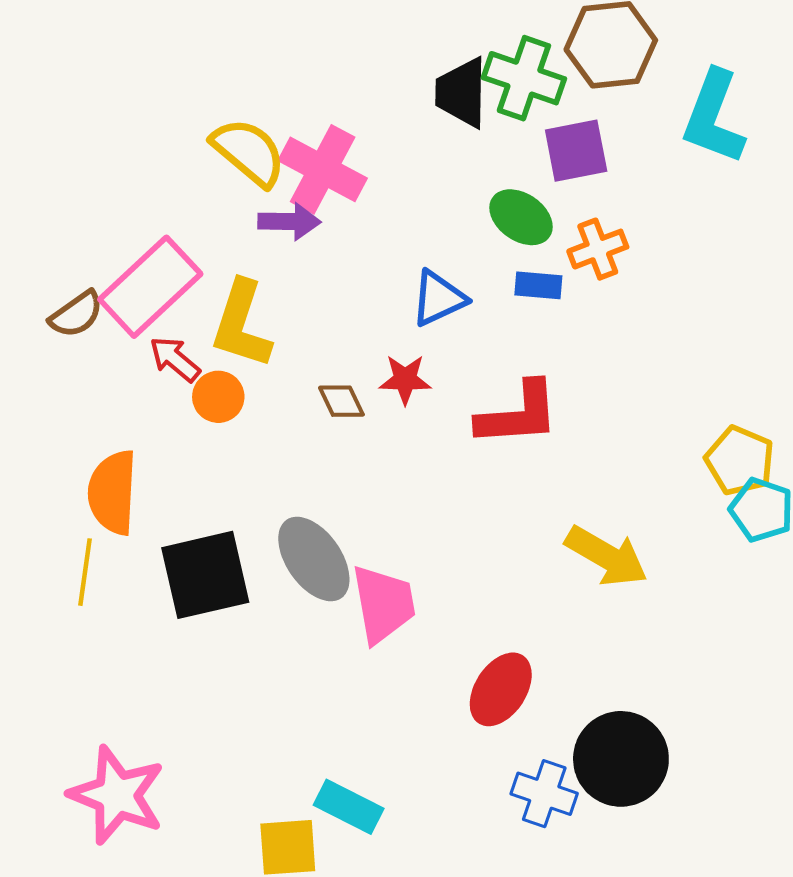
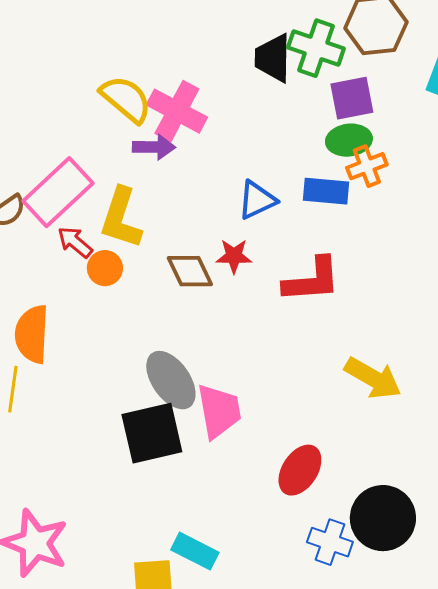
green ellipse: (521, 217) -> (349, 140), moved, turned -42
blue rectangle: (538, 285) -> (326, 191), size x1.4
brown diamond: (341, 401) -> (190, 271), size x1.4
black square: (205, 575) -> (152, 433), moved

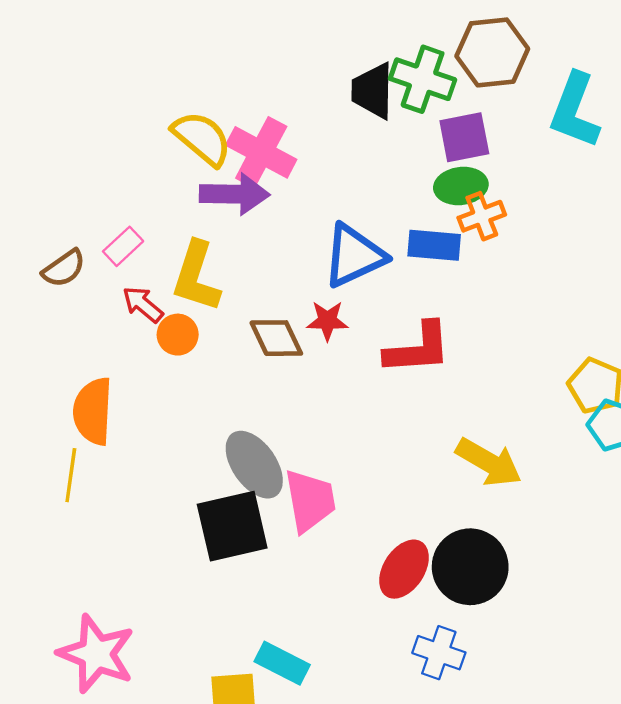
purple arrow: (154, 147) -> (235, 194), size x1.4
pink rectangle: (58, 192) -> (123, 246), size x0.5
blue triangle: (257, 200) -> (354, 256), size x1.4
black circle: (383, 518) -> (470, 567), moved

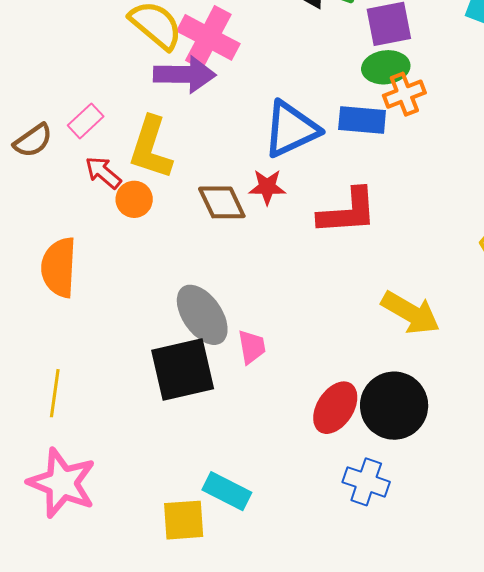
yellow line: (71, 475) -> (55, 393), moved
pink trapezoid: (310, 501) -> (252, 347), size x0.6

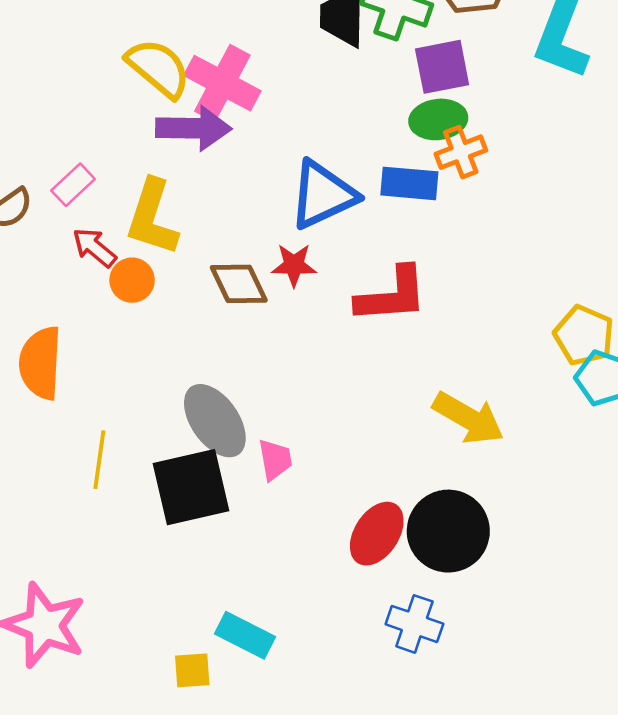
yellow line: (55, 393) -> (99, 460), moved
yellow square: (184, 520) -> (192, 670), size x0.7

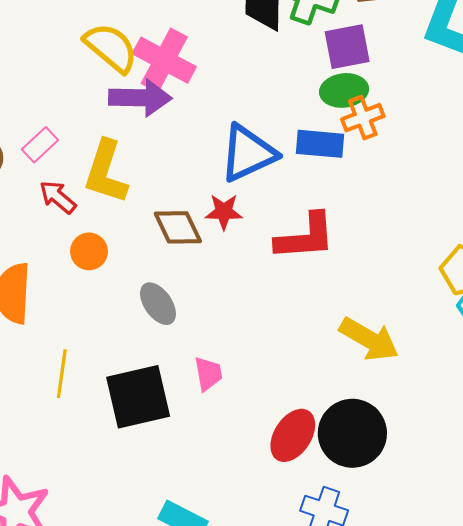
orange circle: (132, 280) -> (89, 251), moved
gray ellipse: (215, 421) -> (158, 304), moved, size x0.7

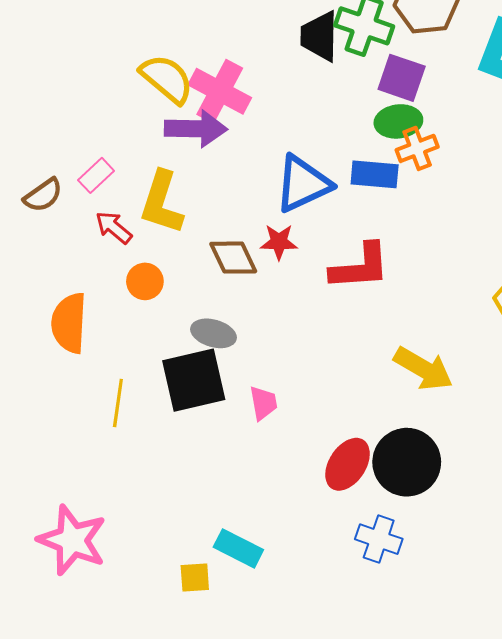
purple square: (347, 47) -> (402, 78), turned 30
gray ellipse: (158, 304) -> (213, 333), turned -39
black square: (138, 397) -> (194, 380), moved

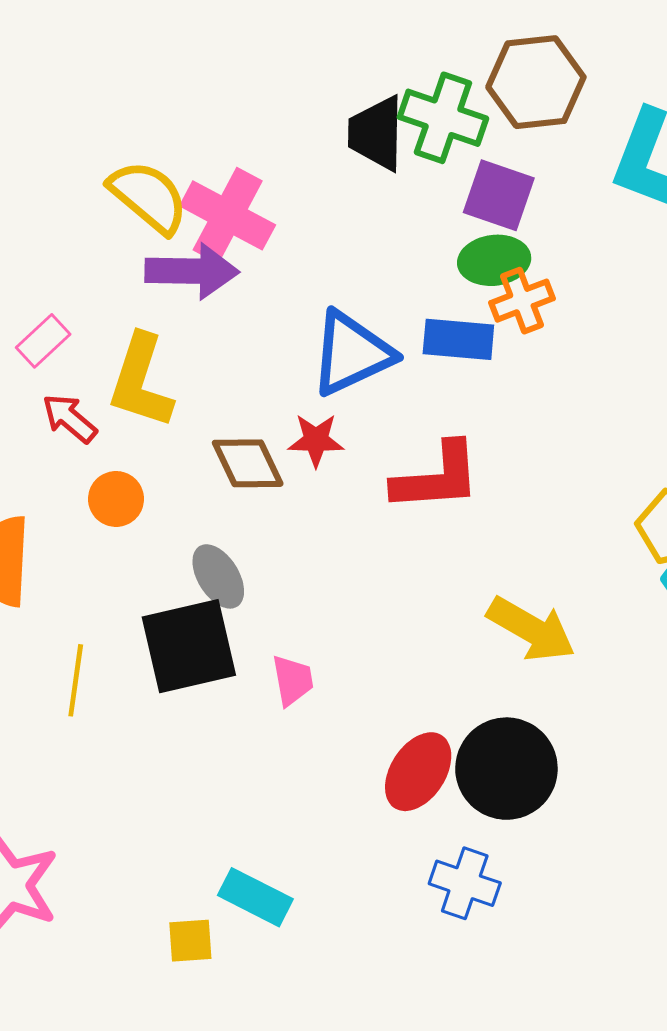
gray ellipse: (213, 333) -> (218, 576), turned 42

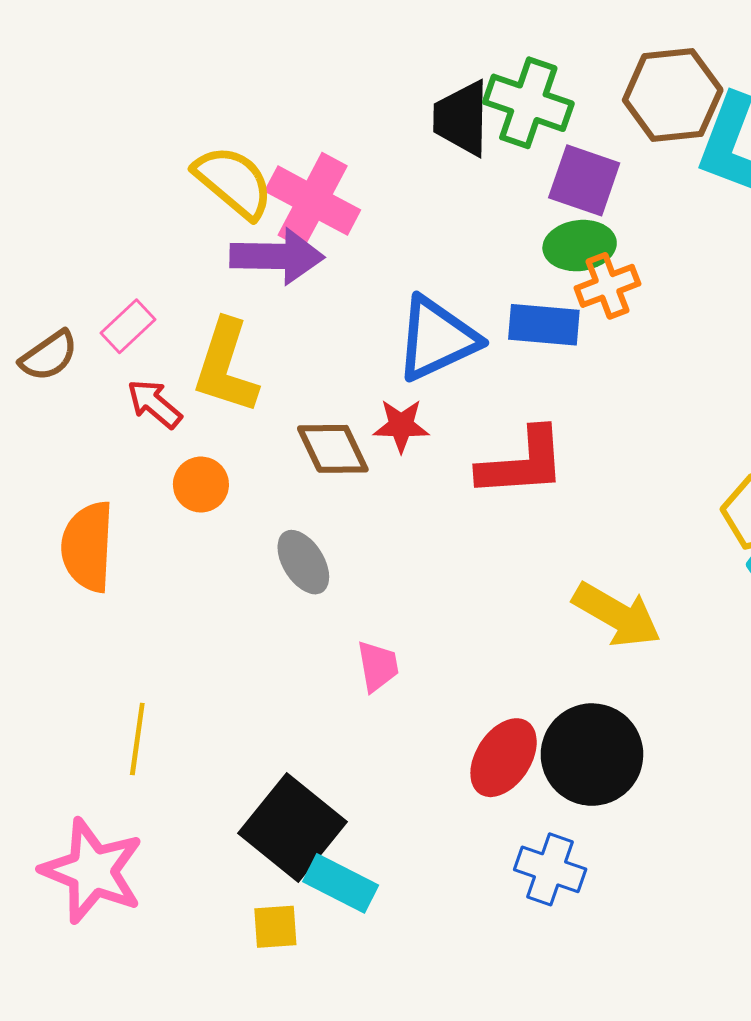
brown hexagon: (536, 82) -> (673, 95), moved
black square: (189, 646) -> (292, 827), moved, turned -38
yellow line: (76, 680) -> (137, 739), moved

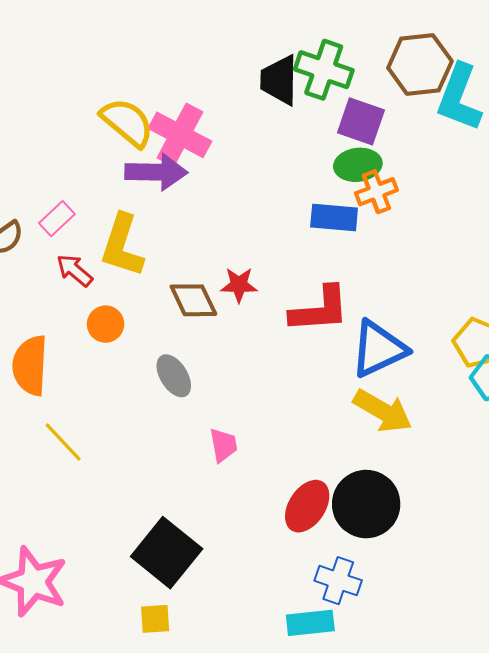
blue triangle: (437, 339) -> (379, 349), moved
yellow line: (137, 739) -> (63, 442), moved, turned -51
cyan rectangle: (341, 883) -> (310, 623), moved, turned -33

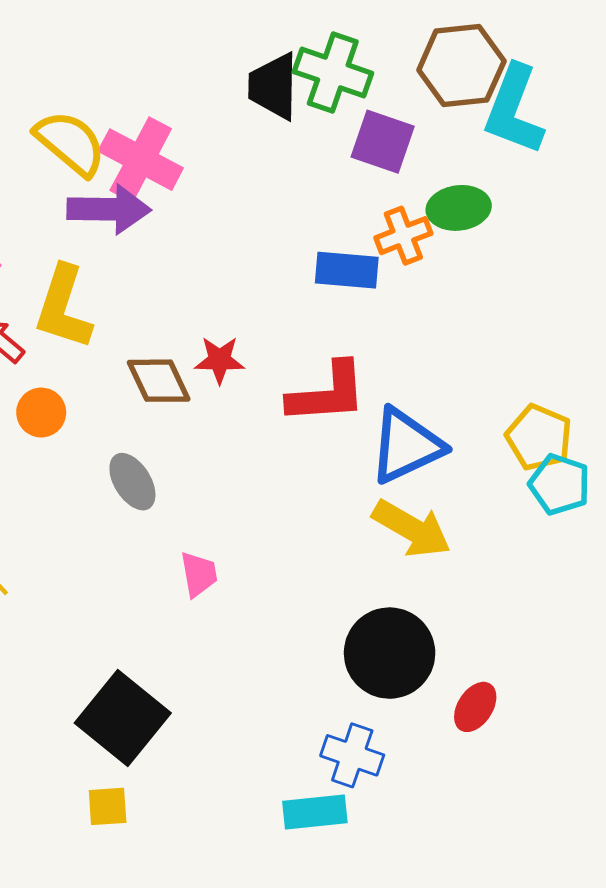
green ellipse: (358, 165) -> (459, 208), moved
red ellipse: (307, 506) -> (475, 707), moved, size x0.7

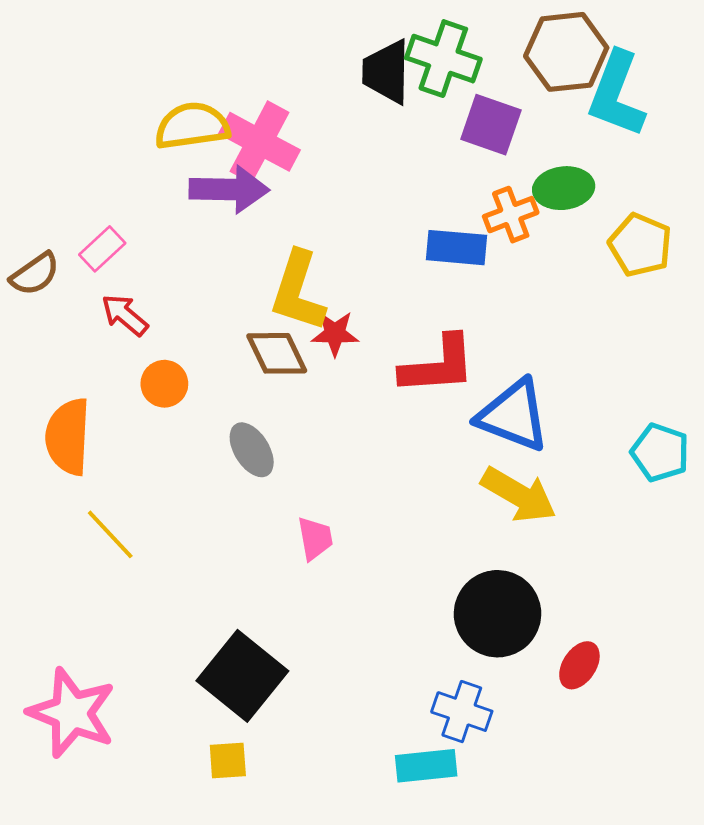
yellow semicircle: (70, 143) -> (192, 126), turned -48
yellow L-shape: (63, 307) -> (298, 291), moved
yellow pentagon: (539, 437) -> (640, 245), moved
blue triangle: (406, 446) -> (513, 415), turned 46

